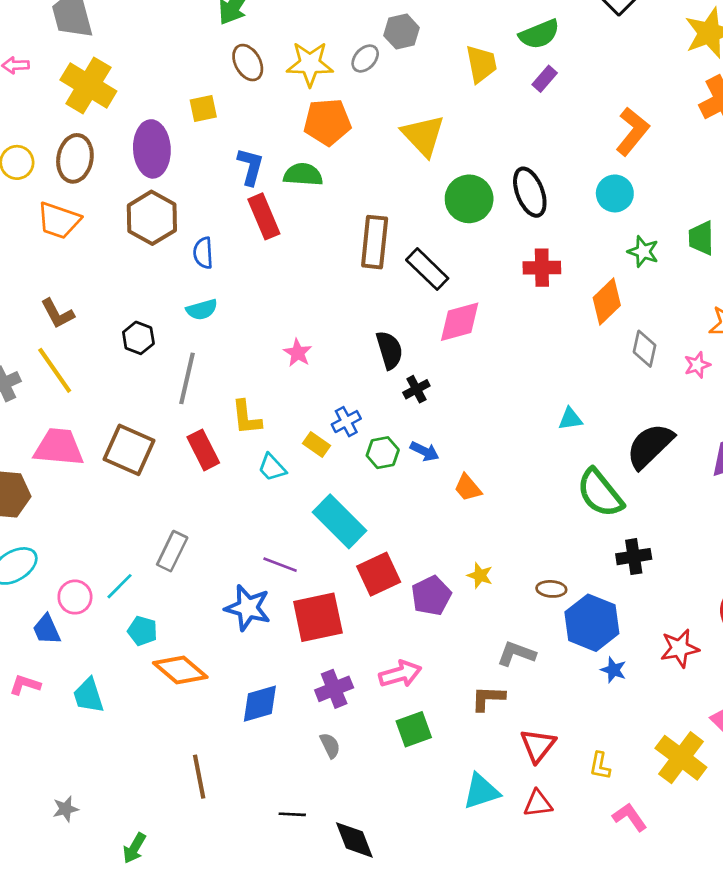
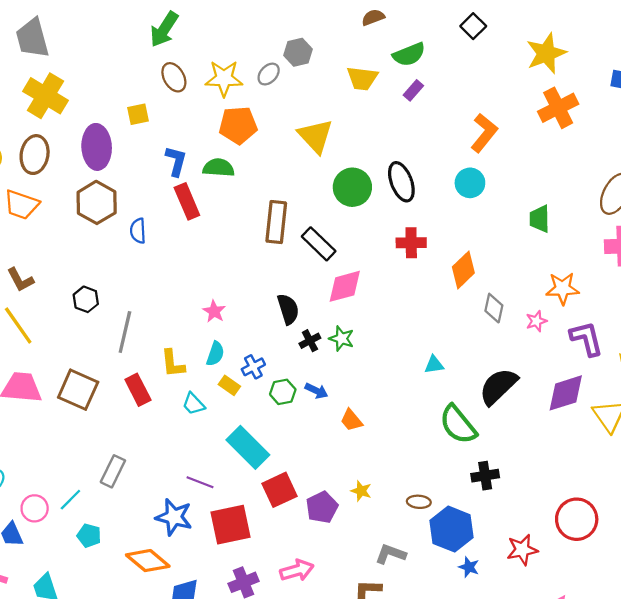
yellow trapezoid: (481, 64) -> (362, 78), turned 108
green star: (643, 252) -> (342, 339), moved
cyan semicircle: (202, 310) -> (215, 354), moved, turned -55
orange diamond: (180, 670) -> (148, 561), moved

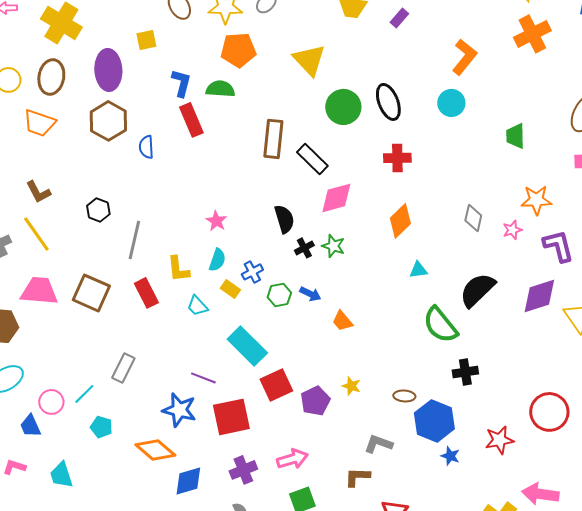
orange diamond: (463, 270) -> (400, 221), moved

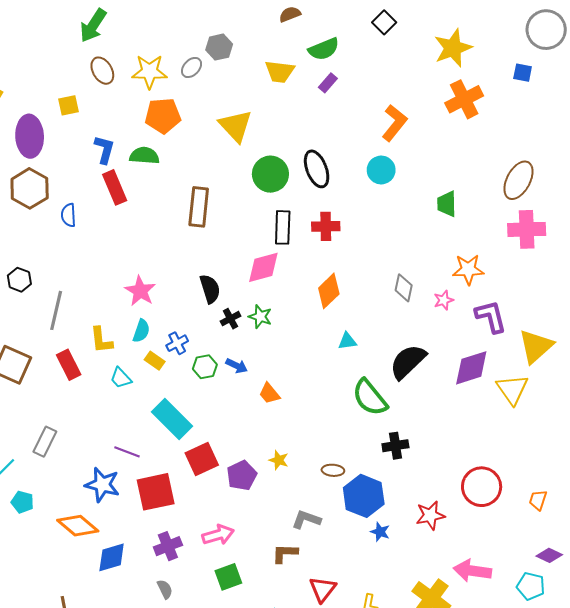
black rectangle: (312, 159) -> (283, 227), moved, turned 48
pink star: (216, 221) -> (140, 291), size x1.4

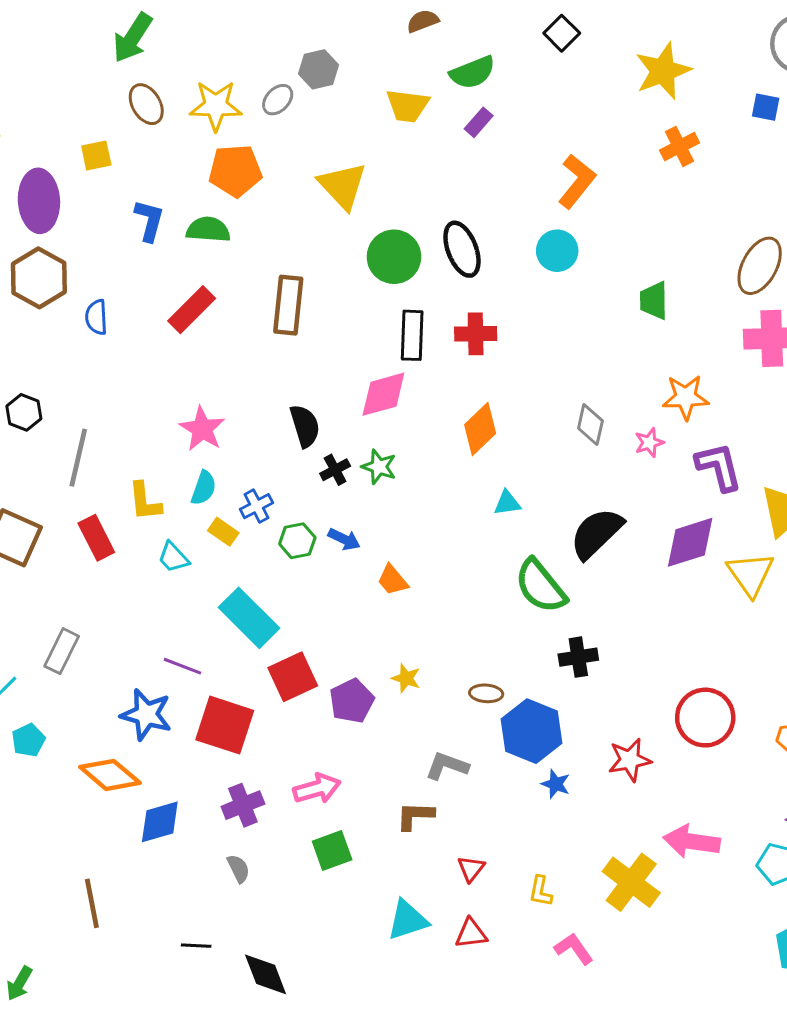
orange cross: (464, 99) -> (680, 146), size x0.7
red rectangle: (115, 187) -> (192, 310), moved, turned 68
red square: (156, 492) -> (225, 725), turned 30
cyan pentagon: (22, 502) -> (28, 740), turned 30
red triangle: (323, 589) -> (471, 869), size x0.7

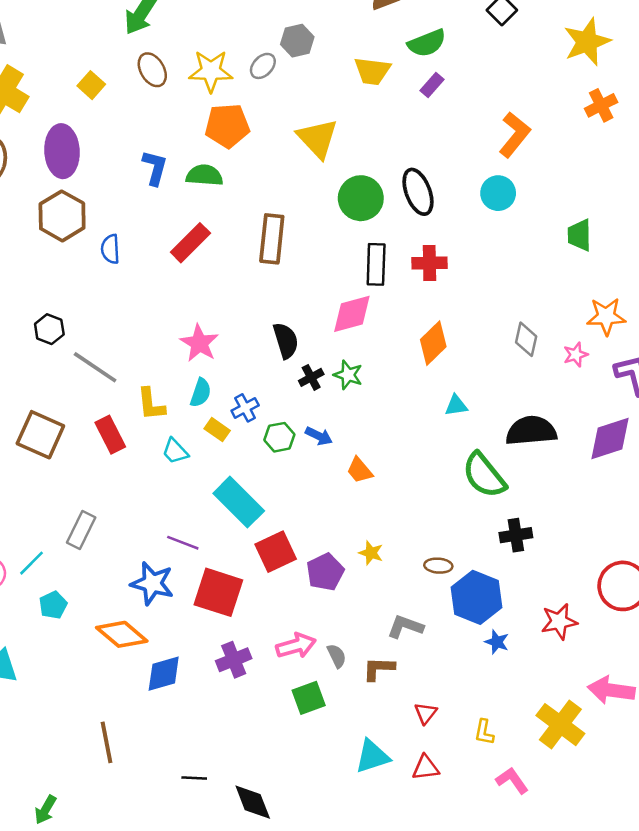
yellow square: (96, 156) -> (91, 85), moved, turned -36
gray line: (78, 458) -> (95, 367), turned -69
black semicircle: (596, 533) -> (531, 431), turned 39
gray semicircle: (238, 869) -> (337, 656), moved

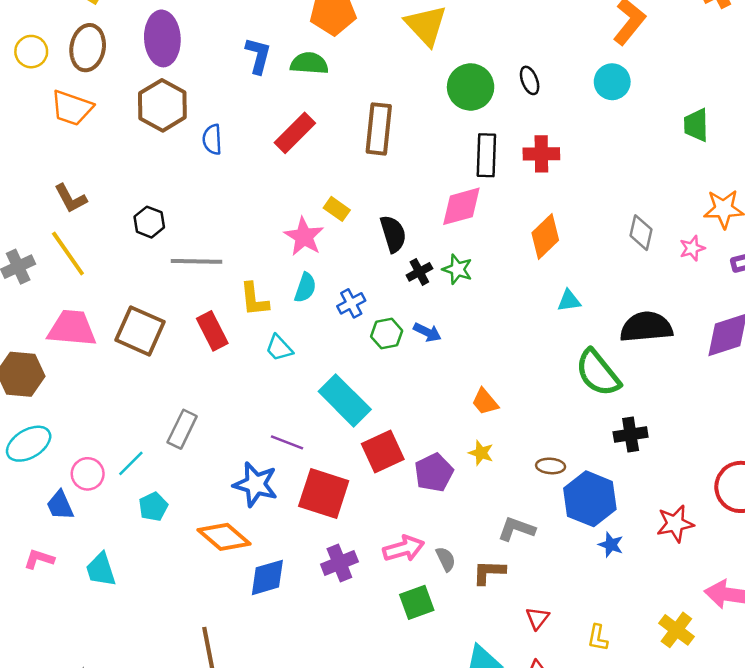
black ellipse: (418, 192) -> (530, 80), size x0.6
gray line: (95, 367) -> (196, 261), turned -33
yellow rectangle: (217, 430) -> (337, 209), moved
orange trapezoid: (360, 470) -> (485, 402), moved
yellow cross: (560, 725) -> (676, 630), size x0.7

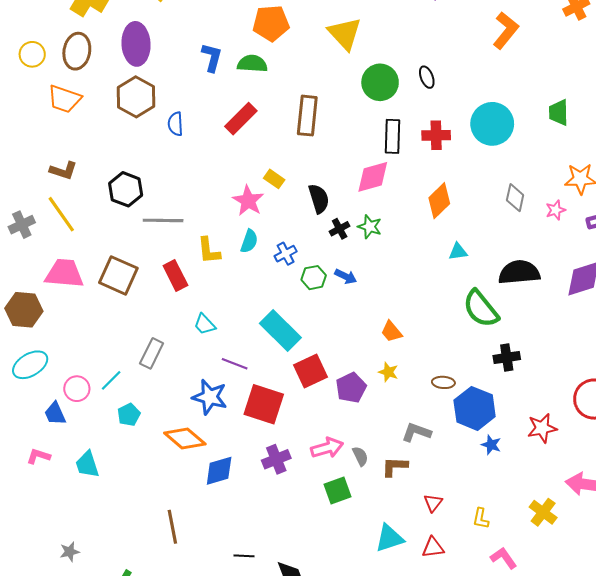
cyan circle: (612, 82) -> (492, 124), moved, size x1.5
brown L-shape: (71, 198) -> (63, 171), turned -44
black hexagon: (149, 222) -> (126, 189), size x1.4
cyan trapezoid: (279, 348) -> (205, 324), moved

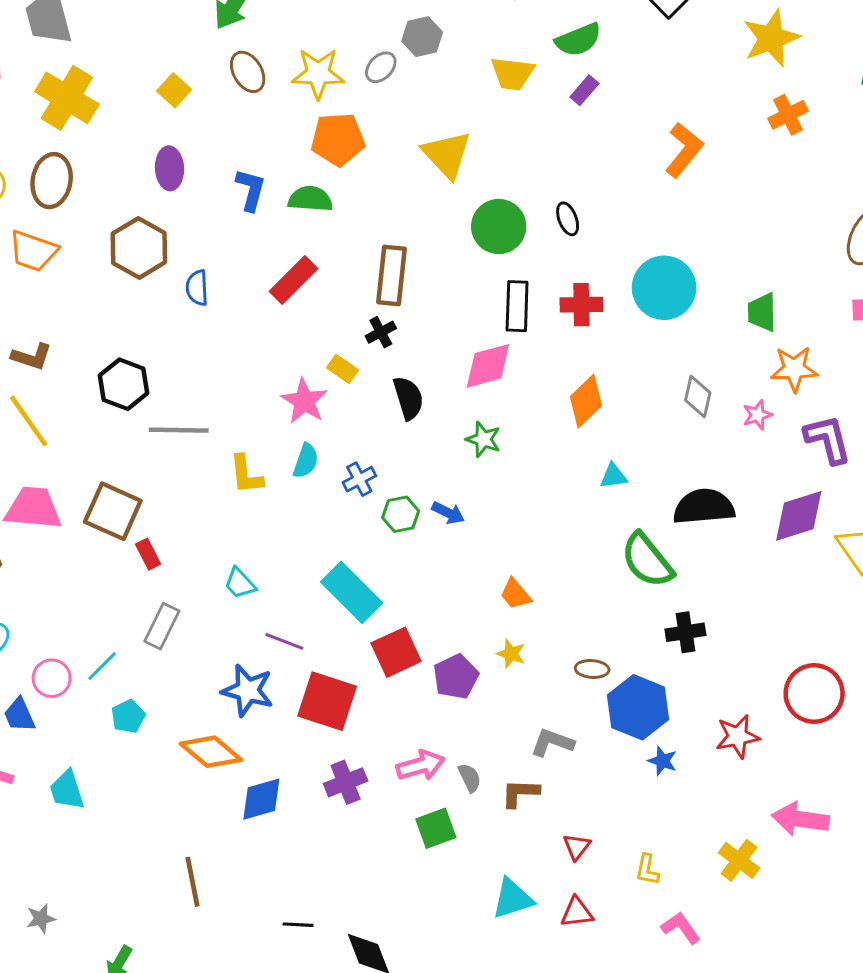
purple ellipse: (136, 44) -> (169, 168), moved, size x0.7
green trapezoid: (559, 112) -> (762, 312), moved
black cross: (340, 229) -> (381, 332), moved
red rectangle: (175, 275) -> (148, 554), moved, size x0.7

